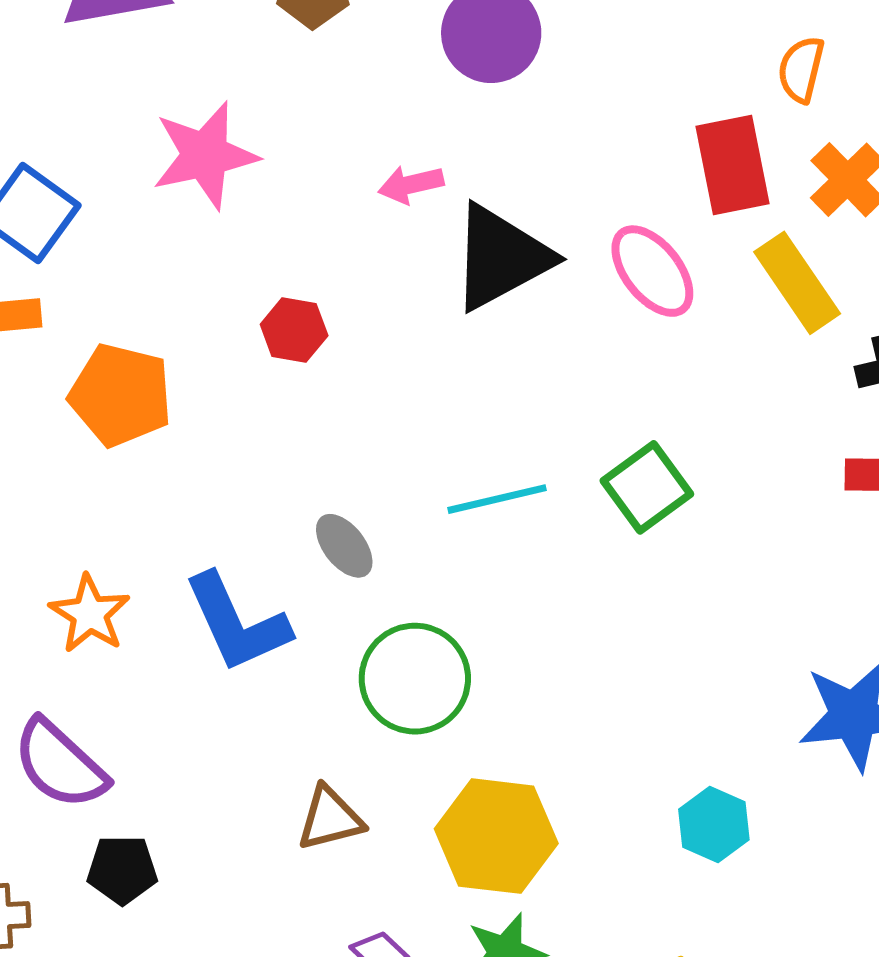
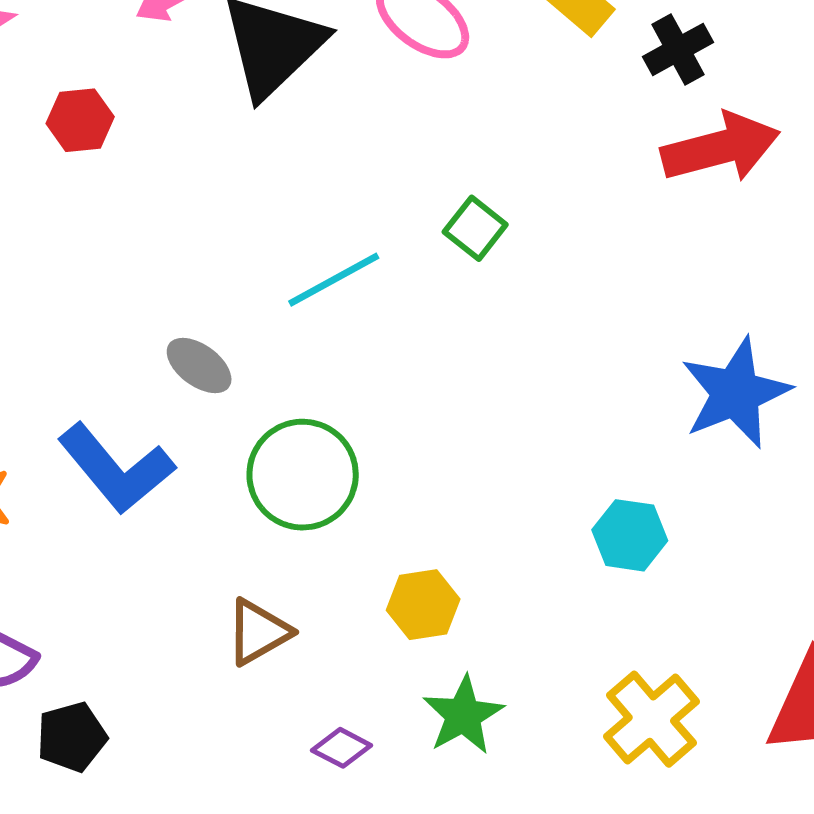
red hexagon: (294, 330) -> (80, 120), moved
green square: (647, 487) -> (475, 228), size x0.7
yellow hexagon: (496, 836) -> (423, 605), size x0.6

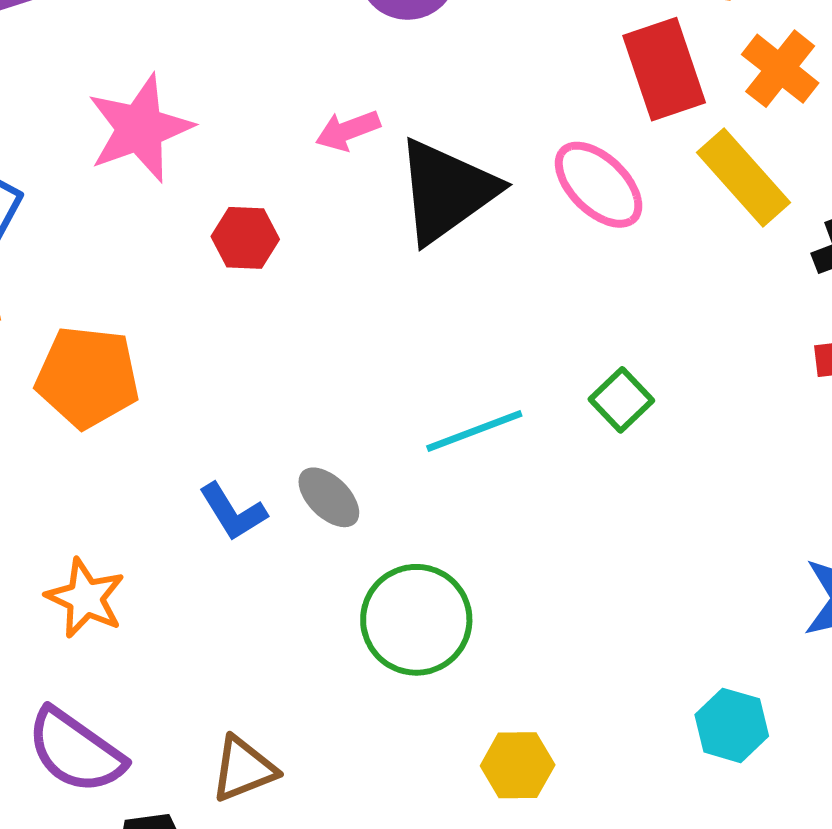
blue L-shape: (116, 469) -> (233, 512), moved, size x0.6
brown triangle: (258, 632) -> (243, 769), moved

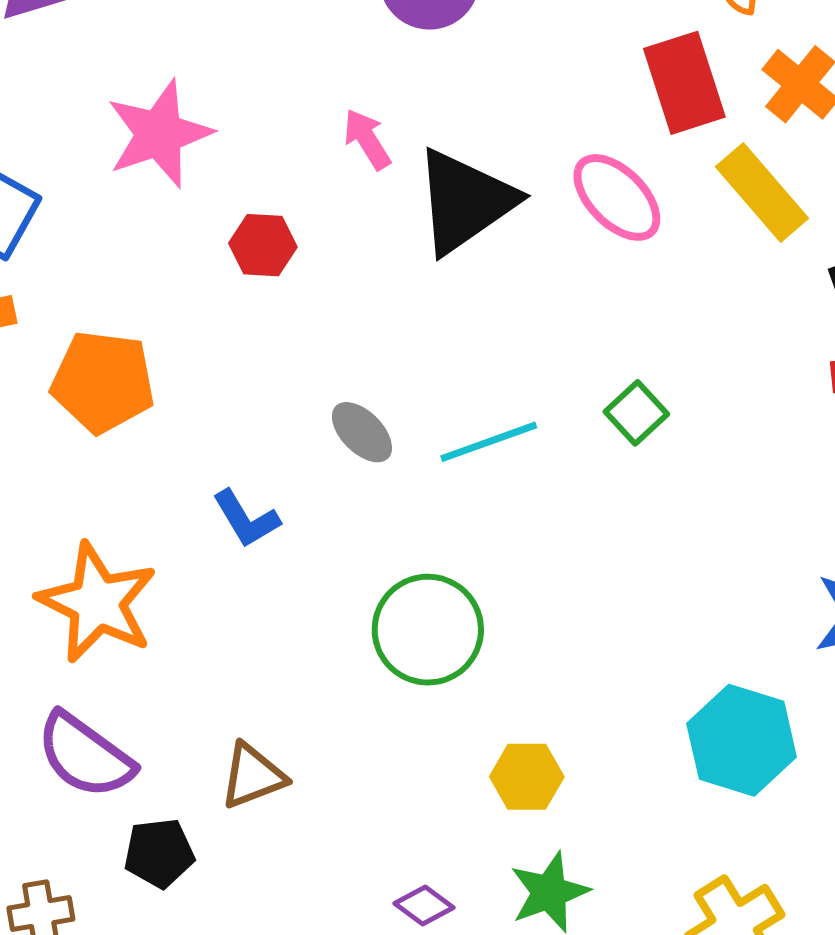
pink arrow: (348, 130) -> (367, 139), turned 78
gray ellipse: (329, 497) -> (362, 432), moved
orange star: (85, 598) -> (97, 603), size x1.5
cyan hexagon: (732, 725) -> (742, 740), size x1.5

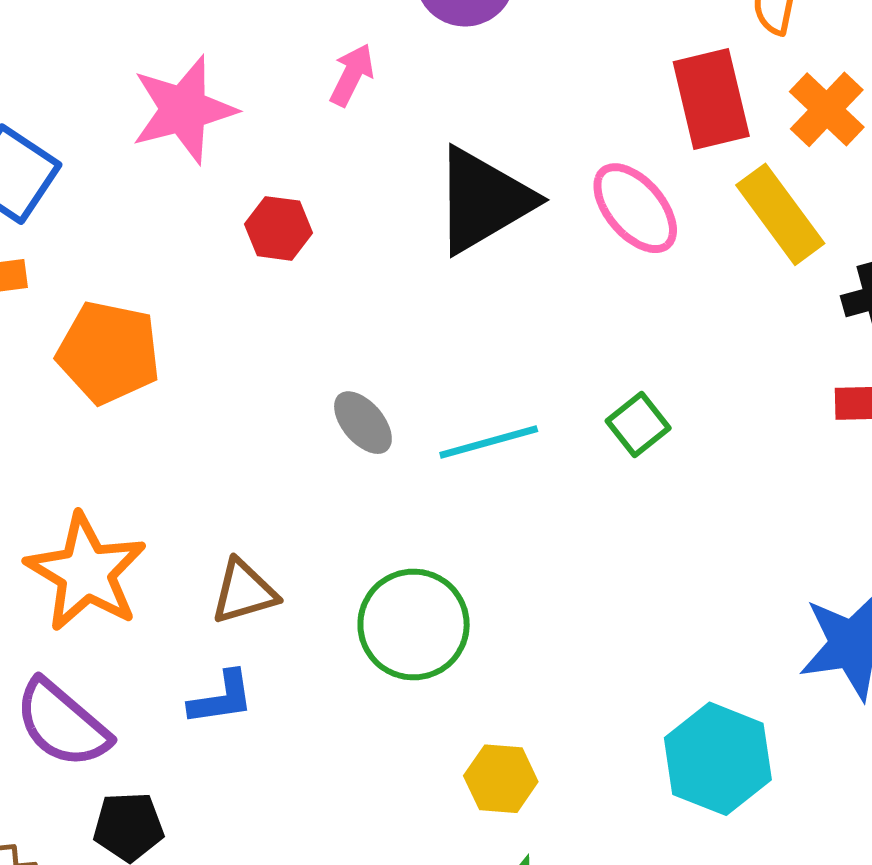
pink arrow: (367, 139) -> (352, 75), moved, turned 54
blue L-shape: (246, 519) -> (221, 698), moved, turned -72
brown triangle: (253, 776) -> (244, 592), moved

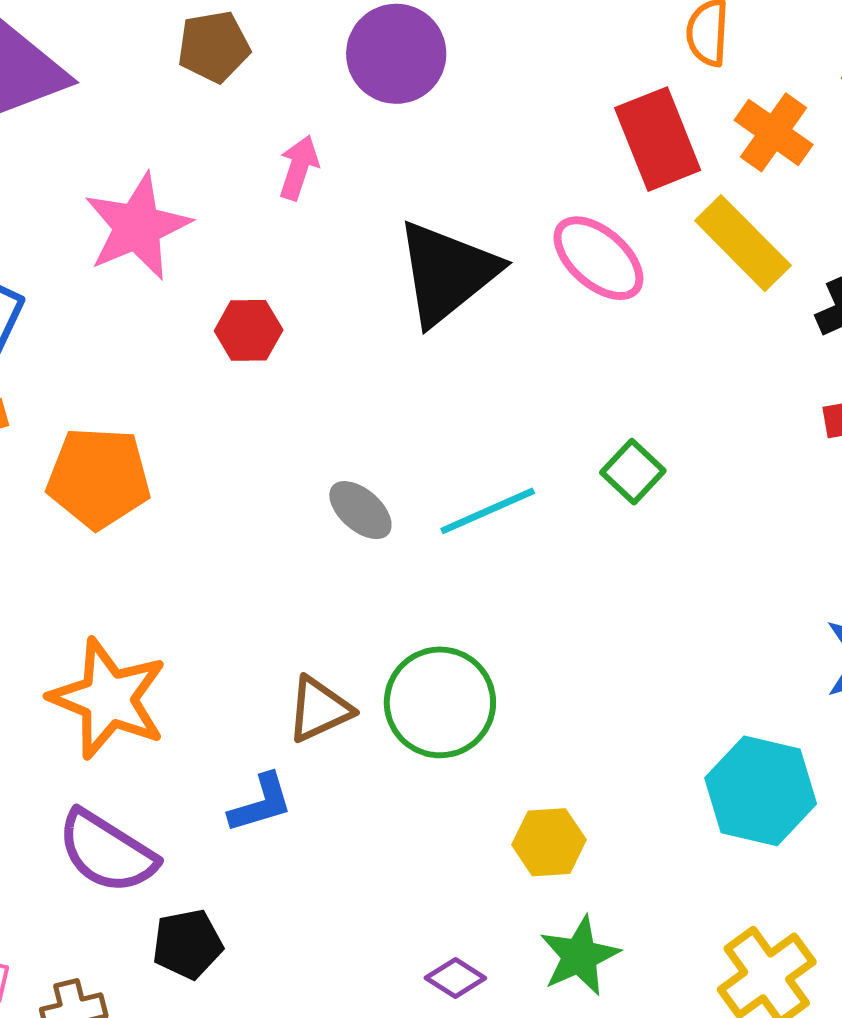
brown triangle: (244, 592) -> (319, 709), moved

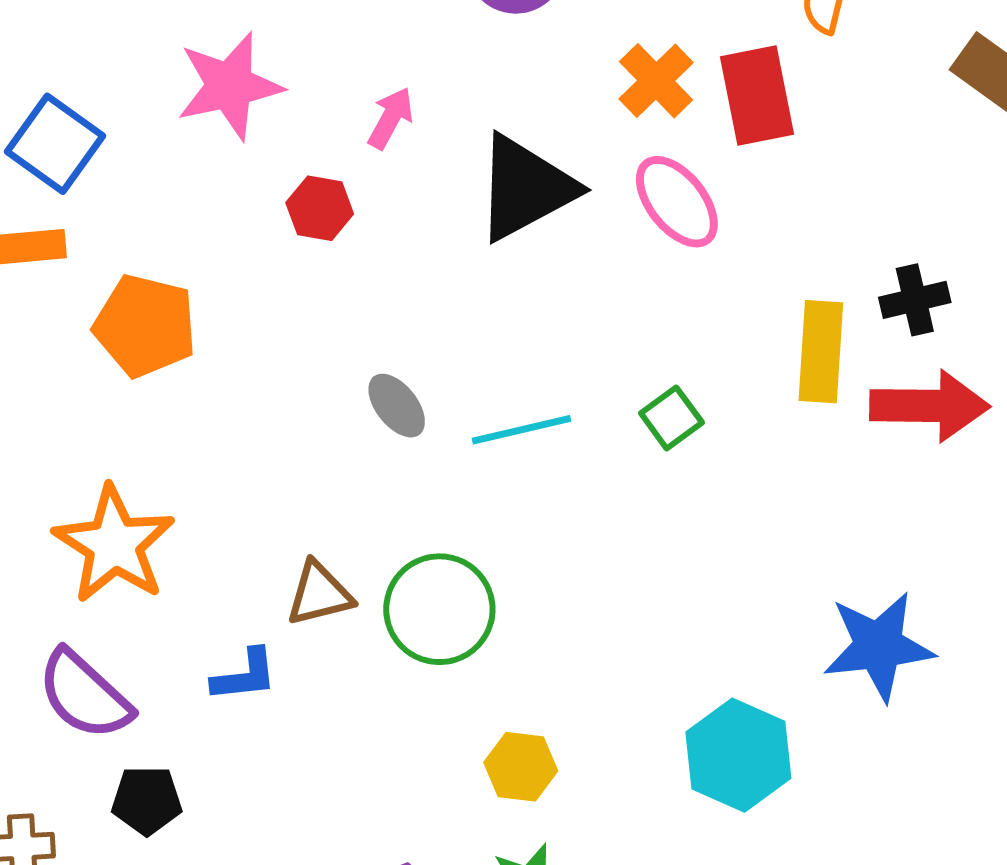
orange cross: (774, 132) -> (656, 81), moved
pink arrow: (299, 168) -> (391, 118), moved
yellow rectangle: (743, 243) -> (821, 352), moved, turned 38

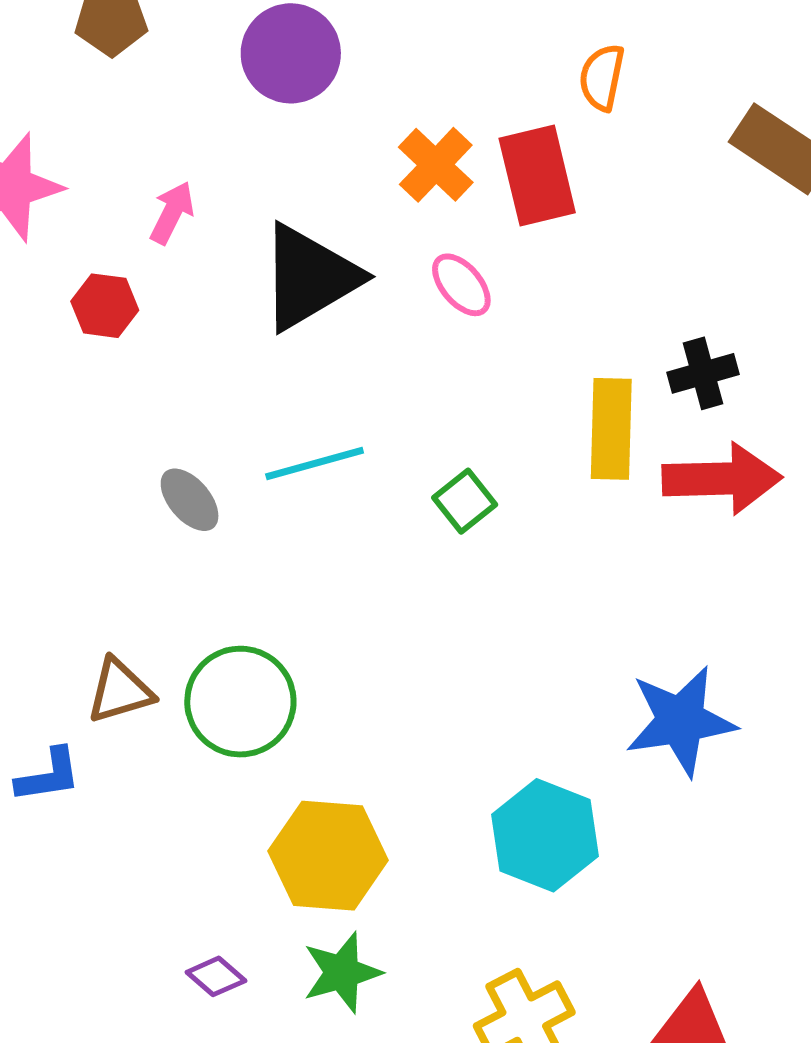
pink ellipse: (677, 202) -> (461, 285), size x0.7
cyan line: (522, 430) -> (315, 464), moved
yellow hexagon: (521, 767) -> (328, 856), size x1.6

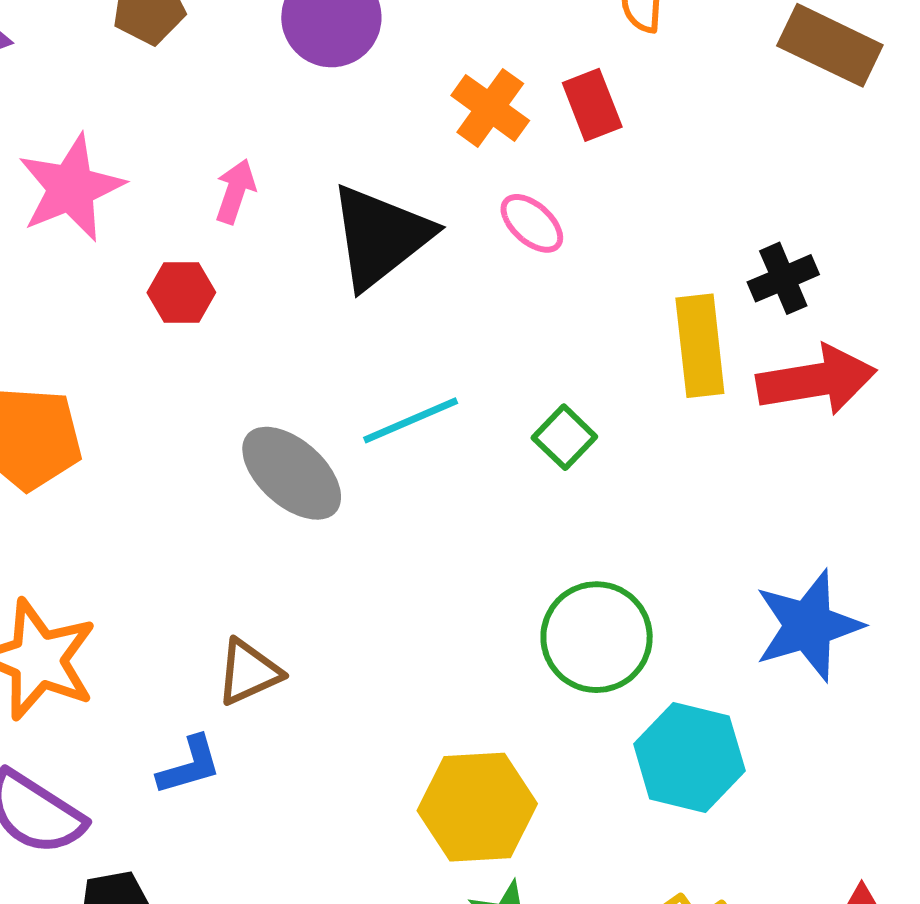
red rectangle: (537, 176) -> (592, 105), size x0.7
gray ellipse: (190, 500) -> (292, 473), size x1.6
green circle: (240, 702) -> (597, 637), moved

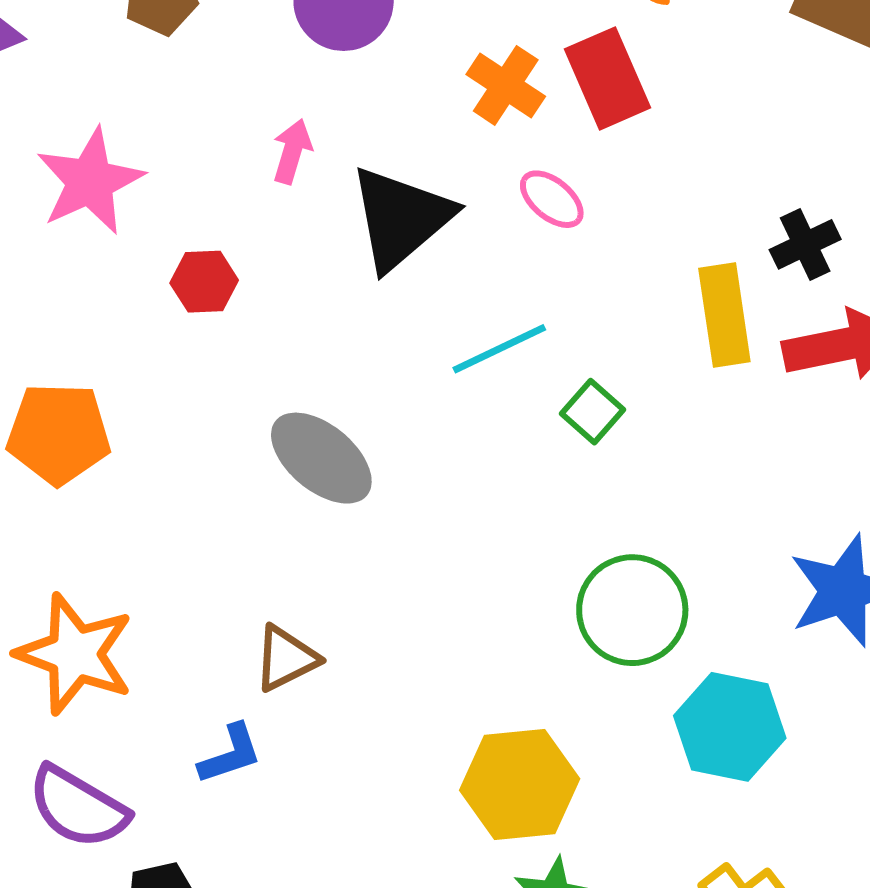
red rectangle: (592, 105) -> (607, 78), size x1.4
pink arrow: (235, 191) -> (292, 151), moved
cyan line: (411, 420) -> (499, 349), moved

